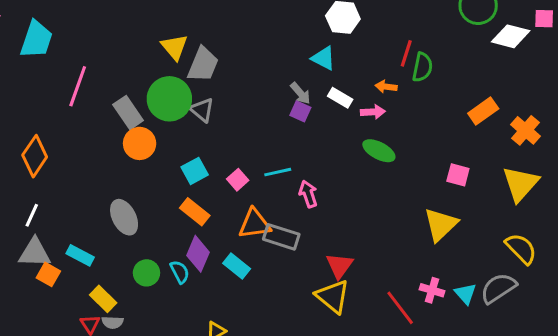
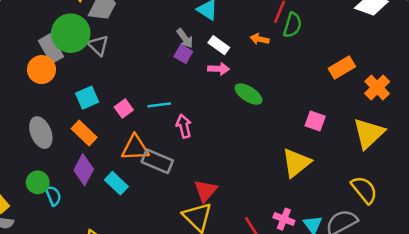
pink arrow: (373, 112) -> (219, 69), moved
gray rectangle: (128, 113) -> (51, 49), moved
gray ellipse: (124, 217) -> (41, 133), moved
cyan semicircle: (180, 272) -> (53, 196), moved

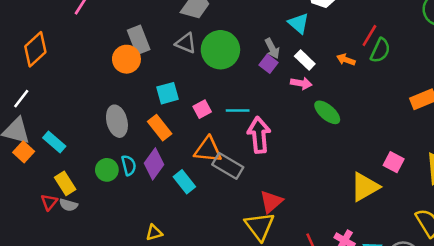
green circle: (71, 33) -> (220, 50), moved
gray triangle: (98, 45) -> (186, 43), turned -30
pink square: (315, 121) -> (394, 162), moved
pink arrow: (184, 126) -> (259, 135), size x1.5
cyan semicircle: (53, 196) -> (129, 165), moved

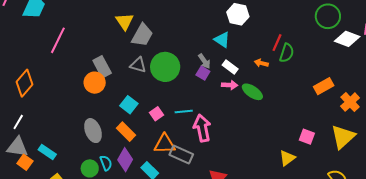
cyan square: (168, 93) -> (129, 105), turned -30
green ellipse: (327, 112) -> (252, 92), moved
yellow triangle: (365, 187) -> (287, 158), size x0.7

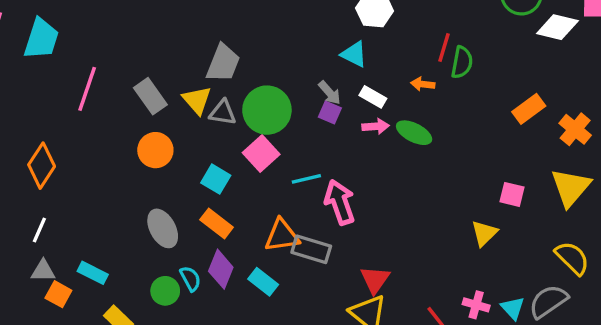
yellow triangle: (125, 22) -> (197, 100), moved
gray rectangle: (102, 67) -> (150, 96), moved
pink square: (157, 114) -> (261, 153), moved, size x1.5
gray triangle: (17, 147) -> (43, 271), size x0.7

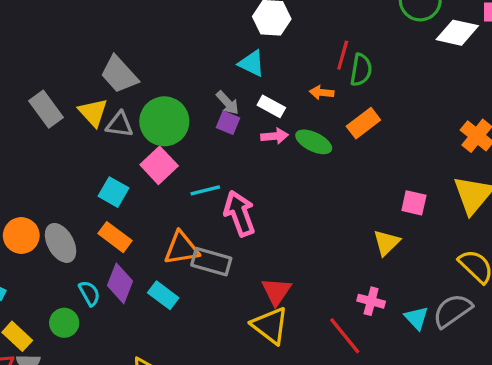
gray trapezoid: (223, 63) -> (119, 74), turned 117
orange rectangle: (529, 109) -> (363, 123), moved
orange circle: (155, 150) -> (21, 236), moved
green circle: (165, 291) -> (64, 323), moved
pink cross: (476, 305) -> (371, 301), moved

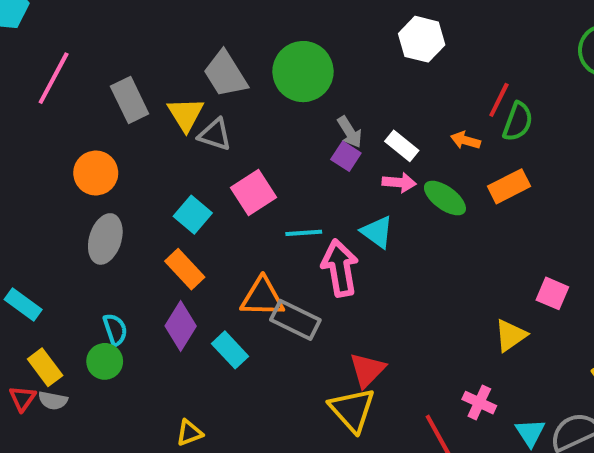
cyan triangle: (252, 63) -> (377, 232), moved
green circle: (164, 121) -> (303, 72), moved
orange circle: (21, 236) -> (96, 173), moved
gray ellipse: (61, 243) -> (105, 239), moved, turned 36
cyan semicircle: (89, 293) -> (115, 329), moved

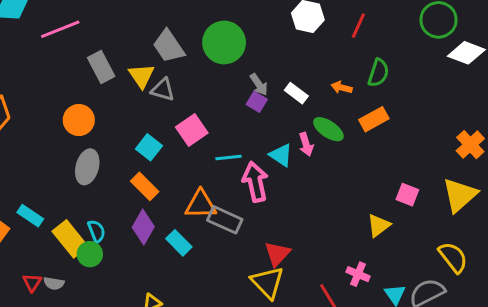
pink line: (54, 78) -> (60, 29), moved, turned 42
red line: (499, 100) -> (358, 26), moved
pink arrow: (399, 182) -> (306, 144), moved, turned 70
yellow rectangle: (45, 367) -> (70, 239), moved, size x1.4

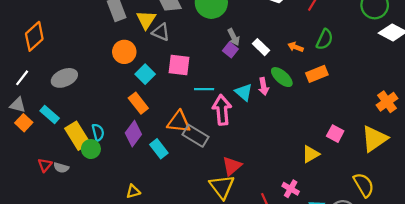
orange circle: (79, 120) -> (124, 52), moved
pink square: (192, 130) -> (179, 65), turned 35
gray ellipse: (87, 167) -> (64, 78), moved, turned 45

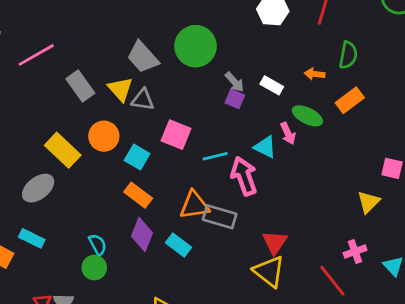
pink square: (179, 65) -> (176, 135), turned 30
yellow rectangle: (77, 136) -> (63, 150), moved
pink cross: (291, 189) -> (355, 251), turned -35

